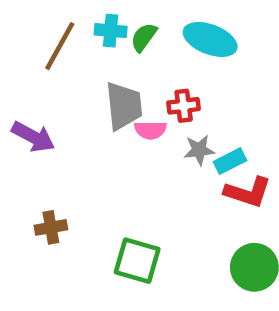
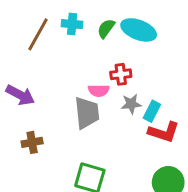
green semicircle: (144, 37) -> (106, 28), moved
gray trapezoid: (124, 106) -> (87, 113), moved
cyan rectangle: (230, 161) -> (152, 111), turned -36
brown cross: (51, 227) -> (32, 142), moved

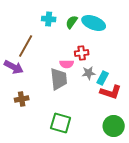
brown line: (38, 34) -> (26, 46), moved

